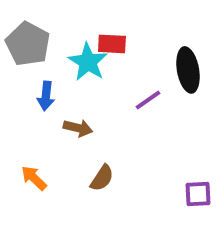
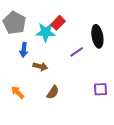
red rectangle: (112, 44) -> (58, 23), turned -48
cyan star: (88, 62) -> (46, 32), turned -30
purple square: (198, 194) -> (101, 89), moved

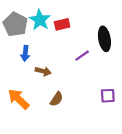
red rectangle: (58, 23) -> (62, 24), turned 32
cyan star: (46, 32) -> (40, 20), moved, turned 30
orange arrow: (18, 92) -> (19, 99), size x1.5

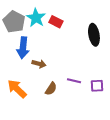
red rectangle: (62, 24) -> (56, 22), turned 40
blue arrow: (25, 53) -> (23, 48), size x1.5
purple line: (82, 56) -> (74, 81), moved, turned 48

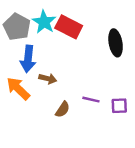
red rectangle: (56, 22) -> (69, 27), size x1.5
orange arrow: (17, 89) -> (18, 88), moved

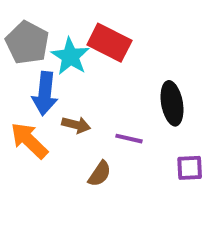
cyan star: (44, 22) -> (70, 56), moved
black ellipse: (116, 43) -> (172, 103), moved
purple line: (91, 100) -> (129, 139), moved

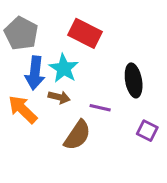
cyan star: (70, 56) -> (64, 68), moved
purple square: (190, 168) -> (147, 131), turned 30
brown semicircle: (100, 174) -> (77, 135), size x1.5

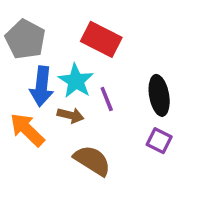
purple line: (100, 108) -> (107, 99), moved, turned 55
purple square: (147, 131) -> (159, 141), moved
brown semicircle: (77, 135) -> (92, 160), turned -92

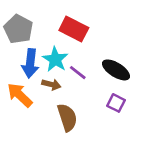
black ellipse: (159, 95) -> (116, 70), turned -48
purple line: (107, 99) -> (78, 73), turned -30
brown semicircle: (92, 160) -> (67, 117), turned 40

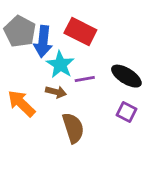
blue arrow: (30, 63) -> (43, 42), moved
purple line: (78, 73) -> (85, 79), turned -48

